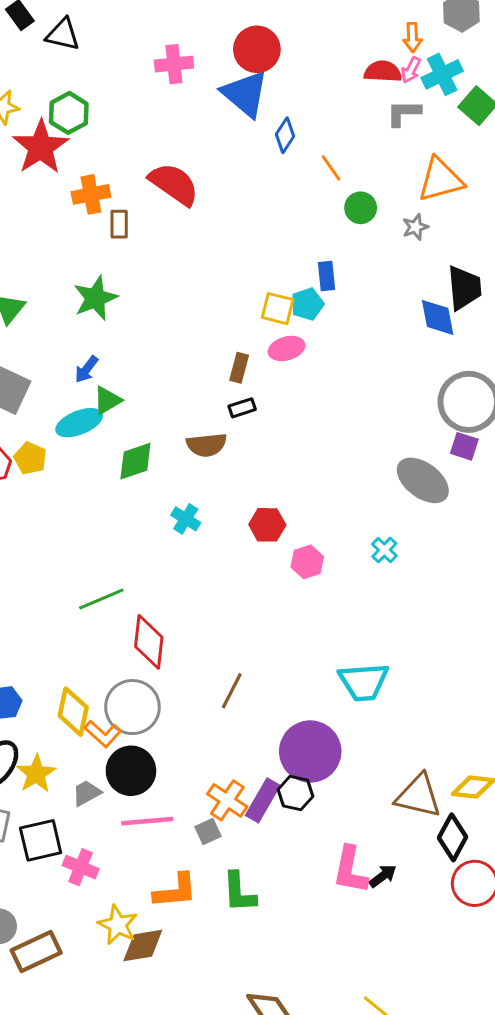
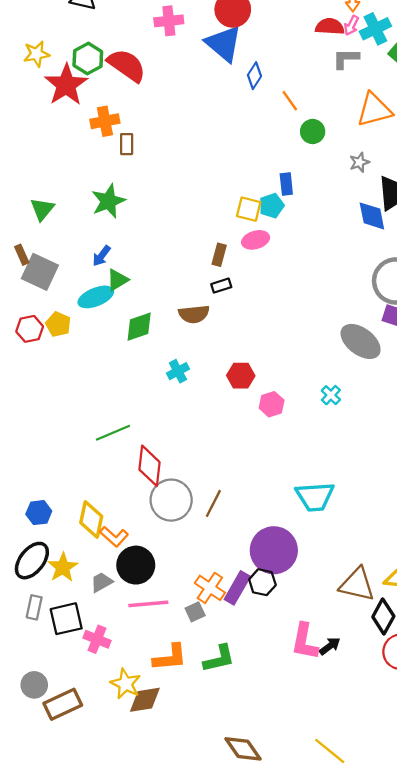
red semicircle: (174, 184) -> (127, 65), moved
gray star: (415, 227) -> (359, 162), moved
cyan cross: (186, 519) -> (178, 371), turned 30
gray circle: (132, 707) -> (171, 500), moved
green L-shape: (239, 892) -> (219, 659), turned -100

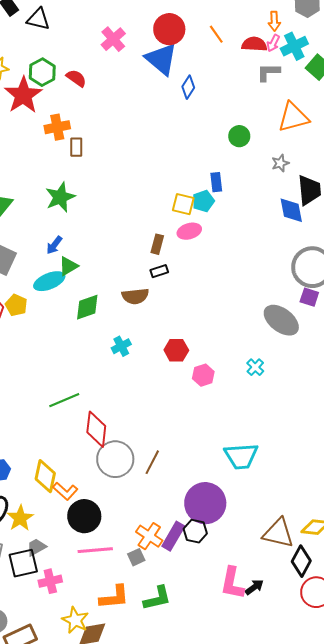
pink cross: (169, 21) -> (113, 39), turned -35
red semicircle: (127, 65) -> (76, 78), size x0.6
orange line: (290, 101) -> (216, 34), moved
gray trapezoid: (102, 582) -> (36, 547), moved
pink cross: (97, 639) -> (50, 581), turned -35

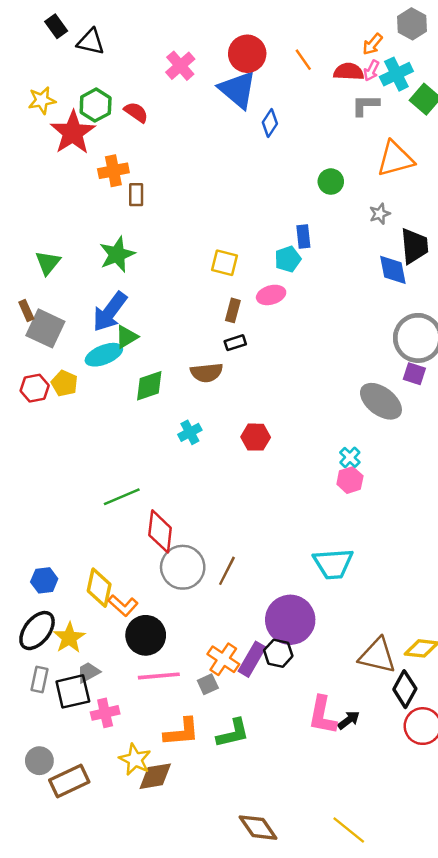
orange arrow: (274, 21) -> (373, 44), turned 42
yellow square: (183, 204) -> (225, 263), moved
blue arrow: (54, 245) -> (110, 312), size x1.8
pink hexagon: (203, 375) -> (350, 480), moved

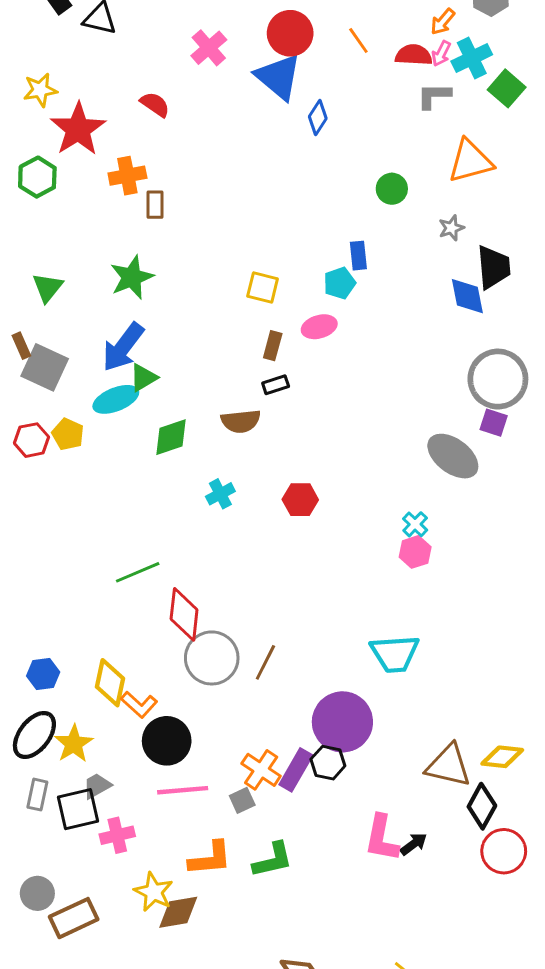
green hexagon: (96, 105) -> (37, 177), moved

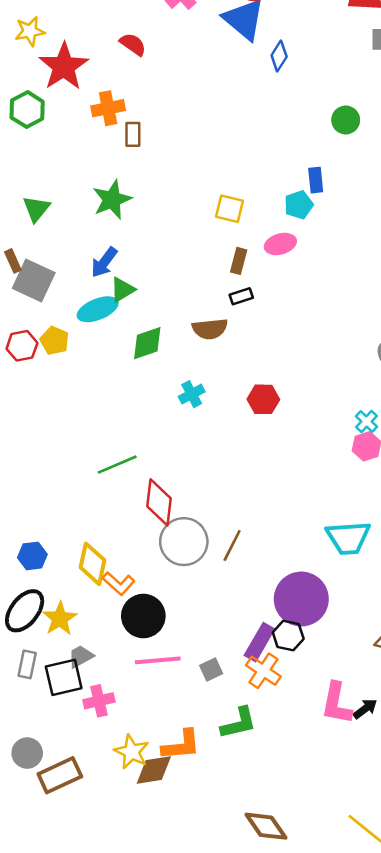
blue arrow: (123, 347) -> (104, 262), size x0.7
orange cross: (261, 770) -> (263, 671), moved
orange L-shape: (210, 858) -> (181, 745), moved

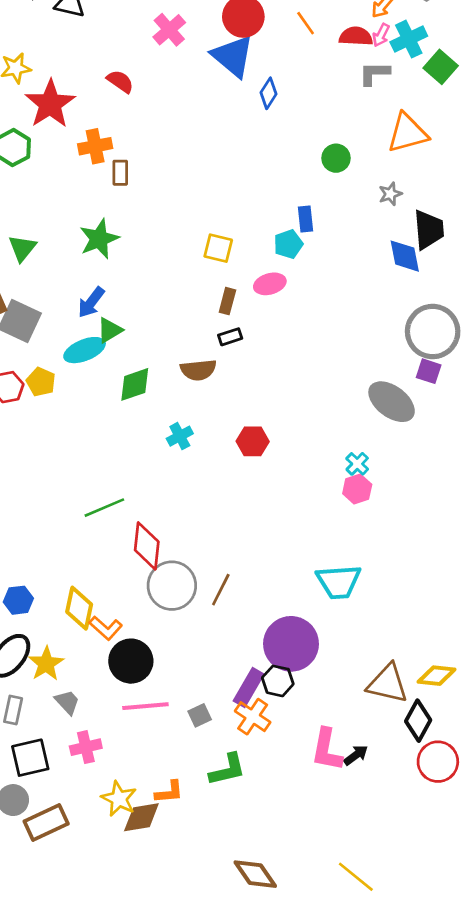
gray trapezoid: (81, 656) -> (67, 702), turned 76
black square: (64, 677) -> (30, 758), moved
orange L-shape: (181, 745) -> (169, 792), size x0.7

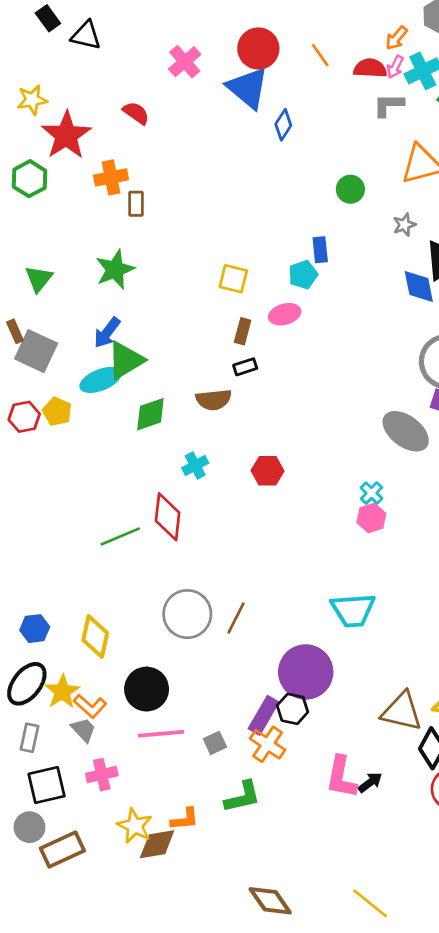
green triangle: (110, 330) -> (125, 360), size x1.5
red diamond: (147, 546) -> (168, 517), moved
orange L-shape: (106, 628) -> (90, 706), moved

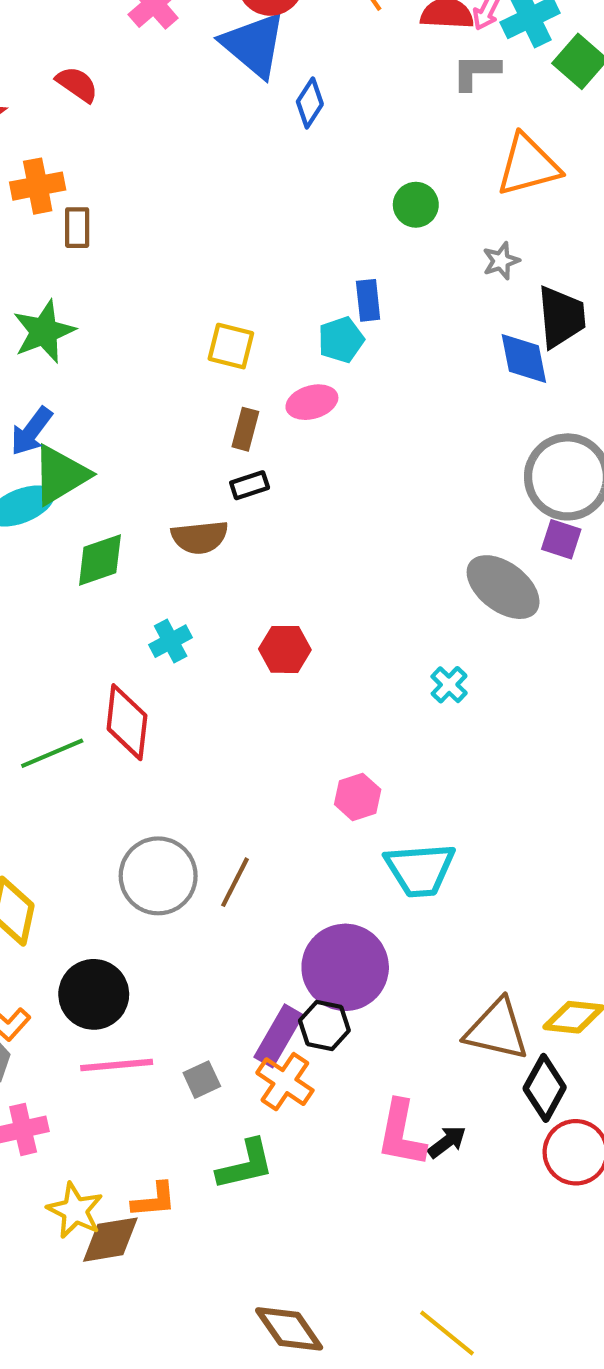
pink hexagon: (371, 518) -> (358, 797), moved

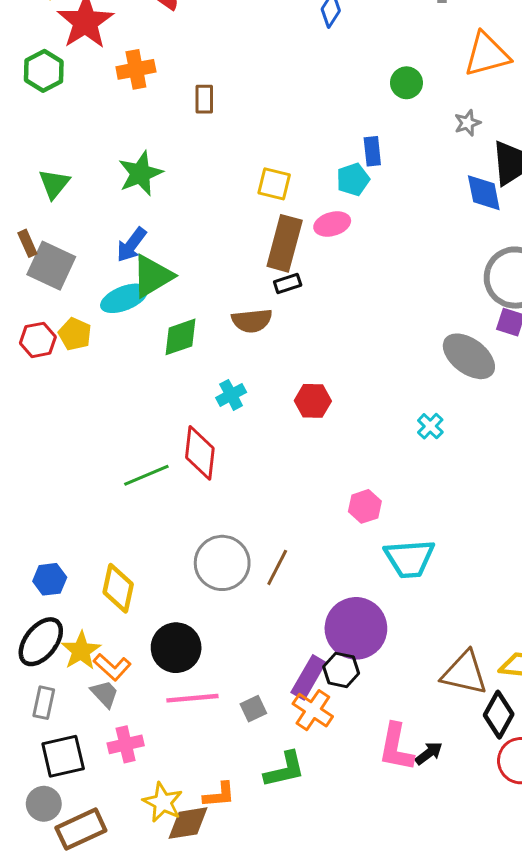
brown rectangle: (77, 228) -> (204, 99), moved
brown rectangle: (245, 429) -> (285, 243), size x1.8

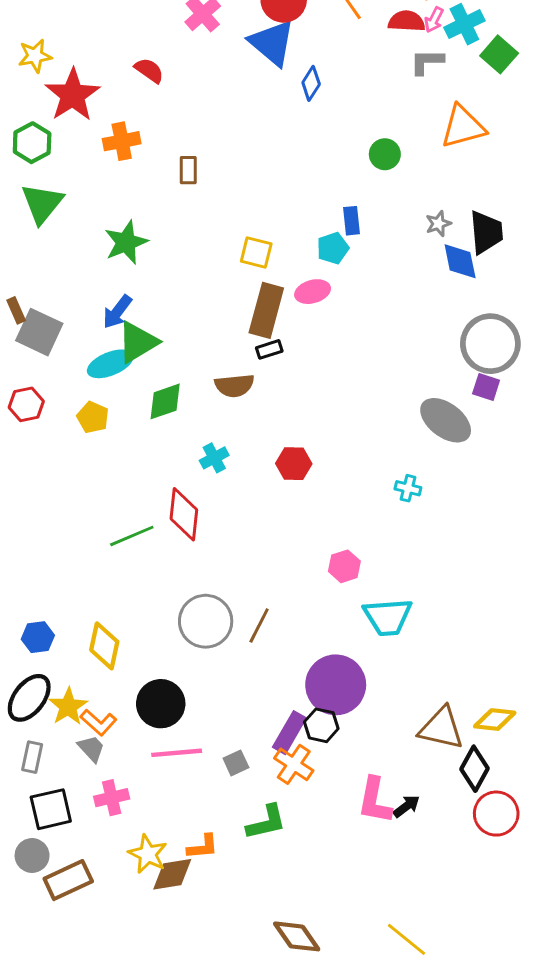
gray star: (467, 123) -> (438, 224), moved
green triangle: (54, 184) -> (42, 203), moved, size x1.4
yellow pentagon: (75, 334) -> (93, 417), moved
cyan cross: (430, 426) -> (408, 488), turned -30

